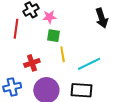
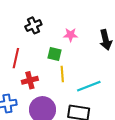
pink star: (49, 17) -> (71, 35), moved
red line: (16, 29) -> (16, 58), moved

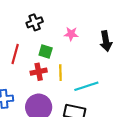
green square: (54, 54) -> (46, 51), moved
red cross: (30, 80) -> (39, 72), moved

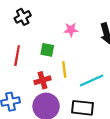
black cross: (35, 22) -> (23, 17), moved
red cross: (39, 72) -> (43, 80), moved

